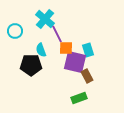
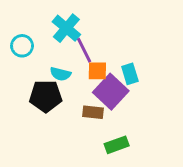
cyan semicircle: (41, 50) -> (60, 74), turned -56
purple square: (75, 62) -> (111, 92), turned 30
brown rectangle: (87, 76) -> (93, 112), moved, turned -56

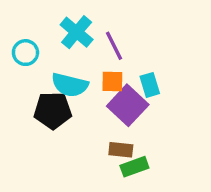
purple line: (84, 50) -> (114, 46), moved
cyan semicircle: (60, 74) -> (70, 85), size x1.5
brown rectangle: (93, 112) -> (121, 150), moved

